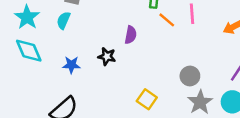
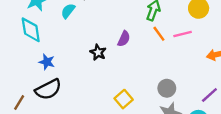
pink line: (192, 14) -> (183, 34), turned 66
blue star: (71, 65) -> (47, 62), moved

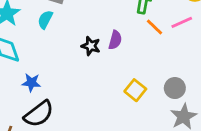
black star: (98, 52) -> (91, 46), moved
yellow square: (124, 99) -> (135, 90), moved

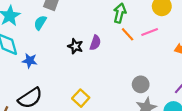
blue star: (31, 83) -> (30, 61), moved
yellow square: (135, 90) -> (81, 98), moved

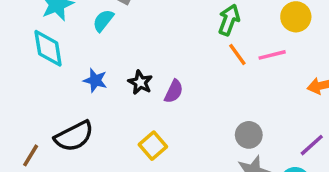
purple semicircle: (95, 43) -> (174, 91), moved
black star: (75, 46) -> (140, 82), moved
blue star: (30, 61) -> (95, 80), moved

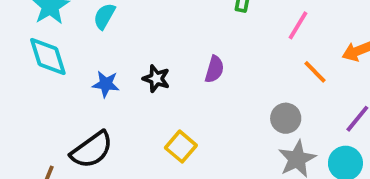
orange line: (237, 54) -> (315, 72), moved
pink line: (272, 55) -> (298, 25), turned -36
purple semicircle: (174, 91) -> (214, 69), moved

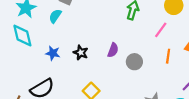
orange line: (315, 72) -> (168, 56), turned 48
gray circle: (286, 118) -> (134, 62), moved

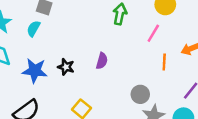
blue star: (53, 53) -> (35, 71), size x1.5
gray circle: (134, 62) -> (140, 94), moved

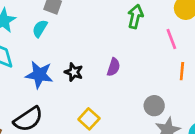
pink line: (153, 33) -> (171, 39), turned -54

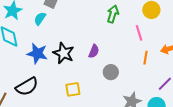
black star: (74, 72) -> (63, 53), size x1.5
gray circle: (154, 106) -> (111, 72), moved
yellow square: (89, 119) -> (73, 89), turned 35

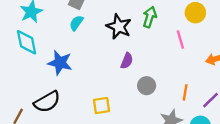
cyan semicircle: (40, 19) -> (76, 23), moved
black star: (63, 53) -> (119, 27), moved
orange line: (145, 58) -> (185, 92), moved

